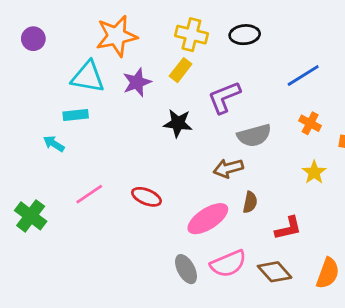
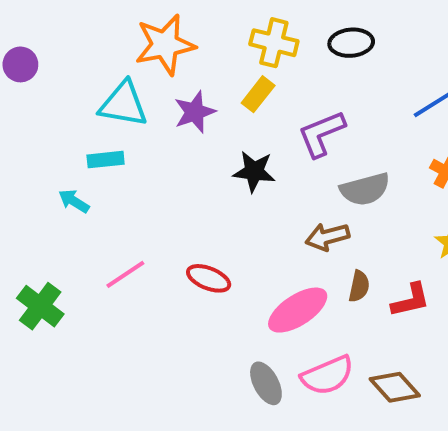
purple circle: (33, 39) -> (20, 64), moved
red L-shape: (288, 228) -> (411, 300), moved

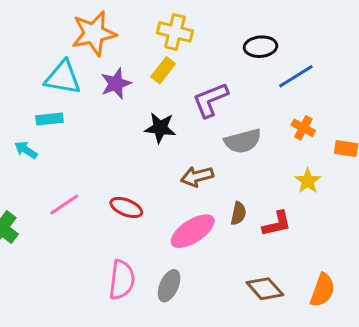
black ellipse: (351, 43) -> (261, 47), moved
brown arrow: (327, 237) -> (197, 177), moved
pink semicircle: (327, 375) -> (122, 280), moved, turned -60
gray ellipse: (266, 383) -> (169, 286), turned 52

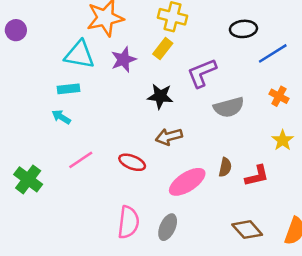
cyan arrow: (26, 150) -> (61, 117), moved
brown arrow: (197, 177) -> (169, 137), moved

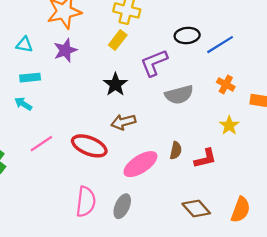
black ellipse: (243, 29) -> (187, 35), moved
cyan triangle: (80, 55) -> (24, 45), moved, size x0.6
purple star: (124, 60) -> (65, 50), moved
black star: (160, 96) -> (115, 84), turned 30
red ellipse: (132, 162) -> (89, 146), size x1.4

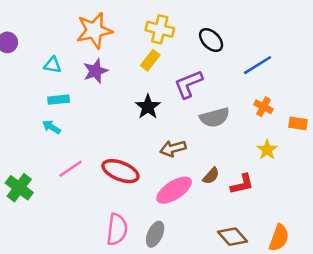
black ellipse: (187, 35) -> (211, 40), moved, turned 50
brown arrow: (123, 122) -> (173, 148), moved
brown semicircle: (176, 150) -> (211, 176), turned 30

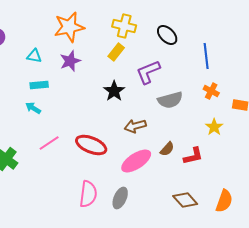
blue line: (258, 65) -> (206, 56), turned -65

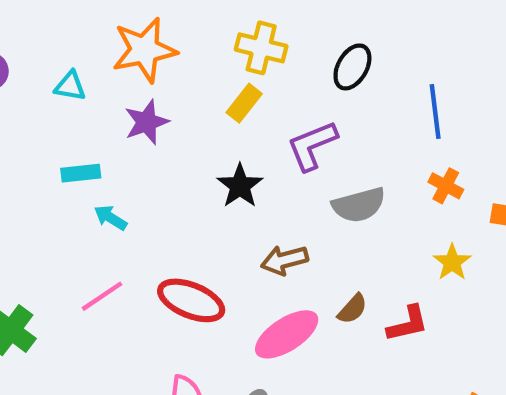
black ellipse: (167, 35) -> (352, 67), turned 75
cyan triangle: (34, 56) -> (70, 86), moved
cyan arrow: (33, 108) -> (110, 218), moved

